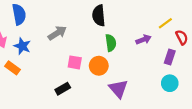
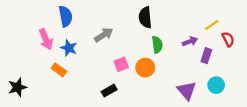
purple rectangle: (170, 57) -> (206, 56), moved
pink square: (75, 62) -> (121, 64), turned -32
purple triangle: (118, 89) -> (187, 91), moved

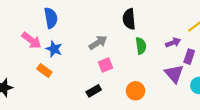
gray arrow: (104, 35) -> (98, 43), moved
pink arrow: (46, 39) -> (31, 40), turned -30
orange circle: (145, 68) -> (136, 91), moved
purple triangle: (187, 91) -> (174, 74), moved

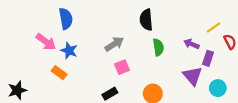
purple arrow: (173, 43) -> (191, 44), turned -136

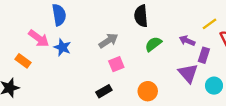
green semicircle: (158, 47) -> (153, 44), turned -119
orange rectangle: (59, 73) -> (23, 61), moved

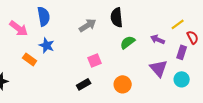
pink arrow: (39, 38) -> (19, 28), moved
gray arrow: (108, 41) -> (88, 25), moved
purple rectangle: (204, 55) -> (182, 52), moved
orange rectangle: (23, 61) -> (30, 59), moved

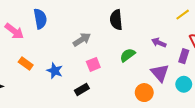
yellow line: (178, 24) -> (183, 15), moved
gray arrow: (88, 25) -> (82, 40), moved
green semicircle: (128, 42) -> (128, 55), moved
blue star: (47, 45) -> (55, 71), moved
orange circle: (123, 84) -> (144, 93), moved

